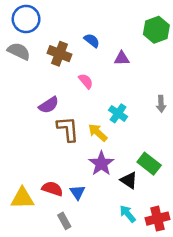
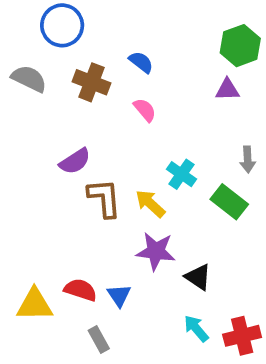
blue circle: (26, 19) -> (62, 25), moved
purple triangle: (122, 58) -> (227, 90), moved
pink semicircle: (86, 81) -> (145, 110), moved
purple star: (101, 164) -> (156, 251), turned -30
green rectangle: (149, 164) -> (229, 202), moved

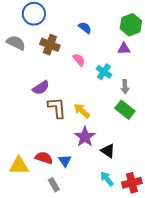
blue semicircle: (141, 62) -> (85, 28), moved
gray arrow: (248, 159) -> (125, 87), moved
cyan cross: (181, 174) -> (104, 72), moved
purple star: (156, 251) -> (85, 137), turned 30

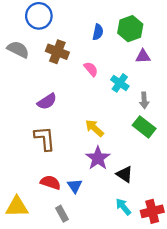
green hexagon: (131, 25) -> (130, 29), moved
blue semicircle: (85, 28) -> (98, 32), turned 64
brown L-shape: (57, 108) -> (45, 138), moved
yellow triangle: (19, 166) -> (17, 207), moved

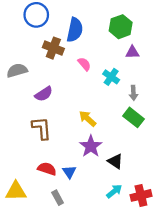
blue semicircle: (98, 32) -> (75, 30), moved, size x1.6
gray semicircle: (18, 49) -> (17, 70), moved, turned -42
cyan arrow: (123, 207) -> (114, 191), turned 91

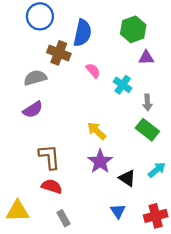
gray semicircle: (17, 70) -> (35, 78), moved
purple semicircle: (44, 94) -> (33, 110), moved
brown L-shape: (42, 128) -> (49, 157), moved
blue triangle: (69, 172) -> (118, 211), moved
cyan arrow: (114, 191) -> (157, 170), moved

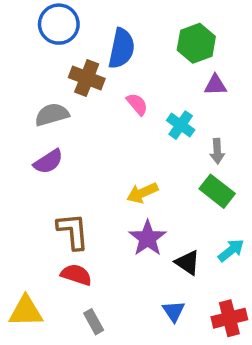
yellow arrow: (97, 131) -> (142, 193), turned -66

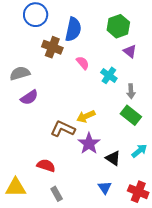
purple triangle: (215, 85) -> (130, 51), turned 40
gray semicircle: (52, 115) -> (20, 73), moved
brown L-shape: (73, 231) -> (63, 129), moved, turned -60
red cross: (229, 318) -> (138, 192), turned 36

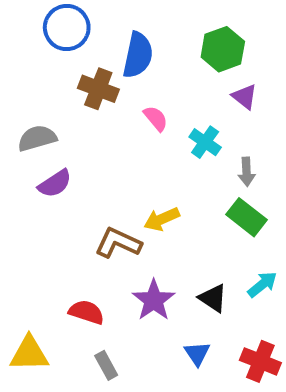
purple star: (89, 144) -> (154, 300), moved

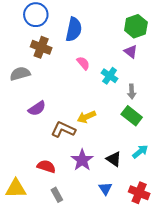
green hexagon: (223, 49) -> (136, 26), moved
brown cross: (98, 89) -> (41, 47), moved
purple semicircle: (55, 184) -> (37, 108), moved

